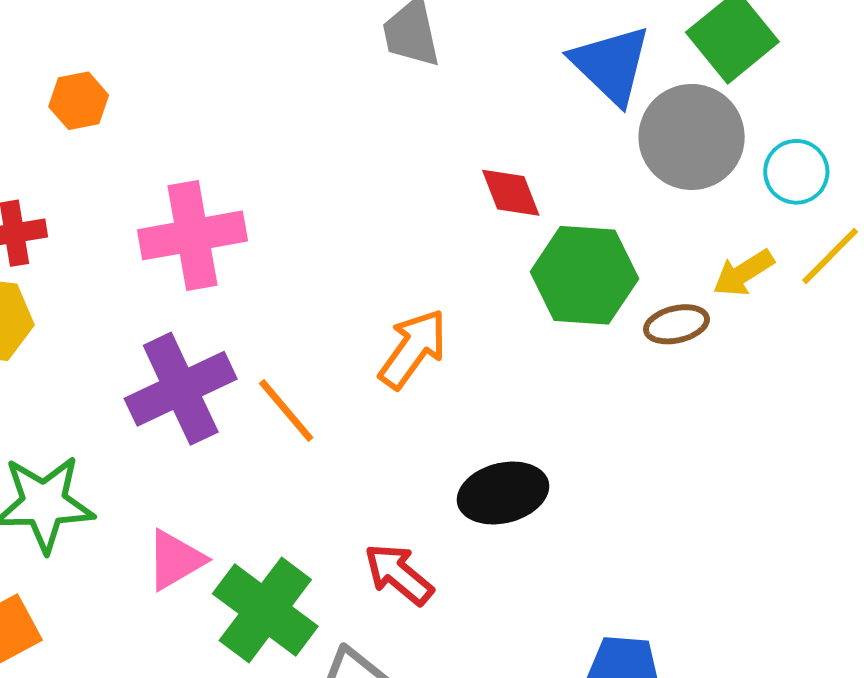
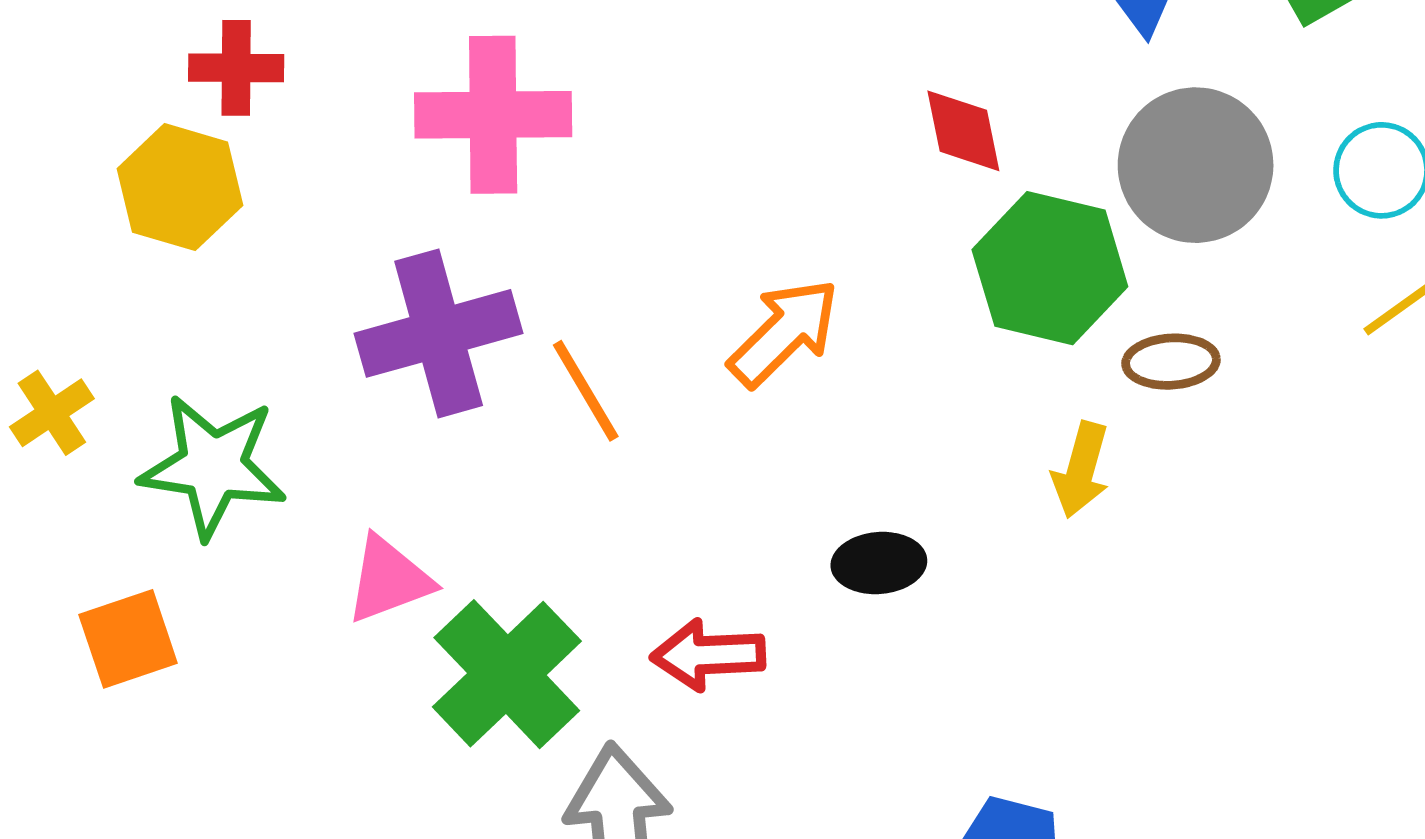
gray circle: (692, 137) -> (1196, 165), moved
yellow arrow: (743, 273) -> (1081, 470), moved, turned -52
black ellipse: (503, 493) -> (879, 563), size x0.7
red arrow: (399, 574) -> (708, 655), turned -52

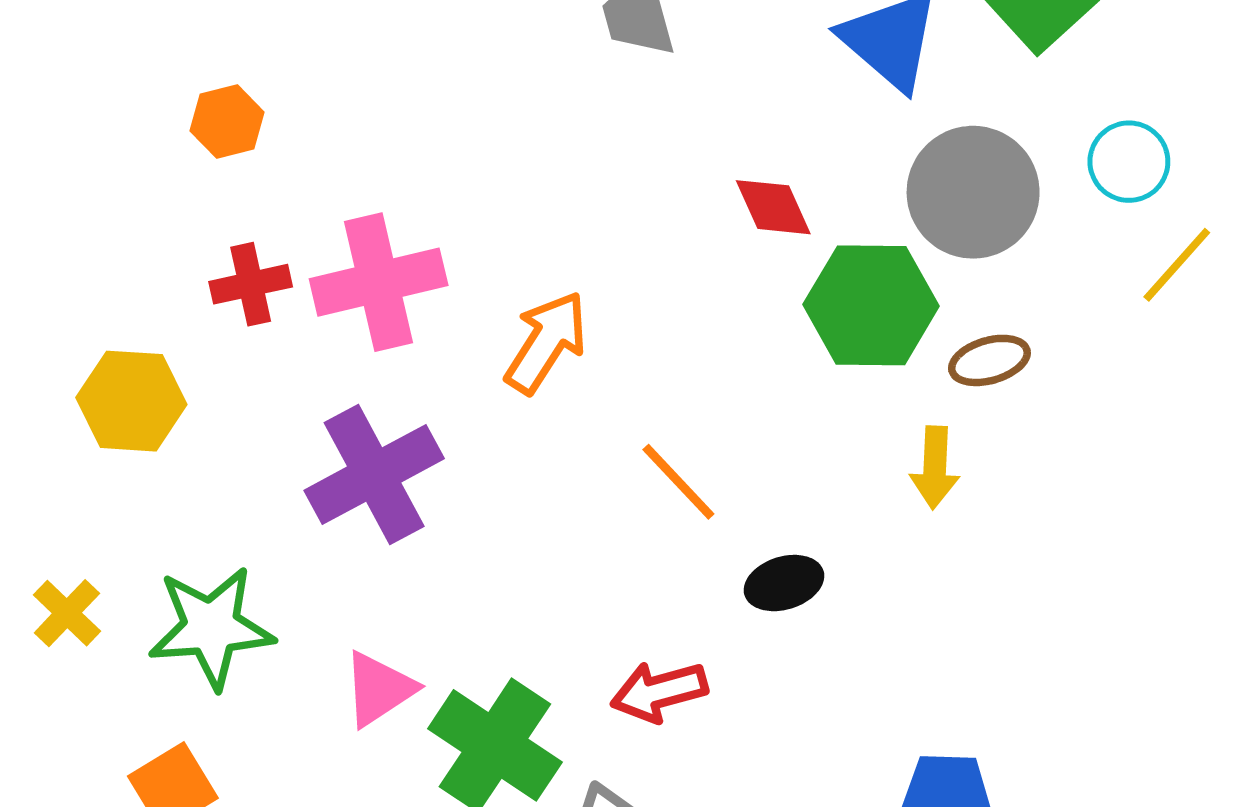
red cross: (236, 68) -> (251, 284), moved
orange arrow: (784, 333) -> (546, 342), moved
orange line: (586, 391) -> (678, 482), moved

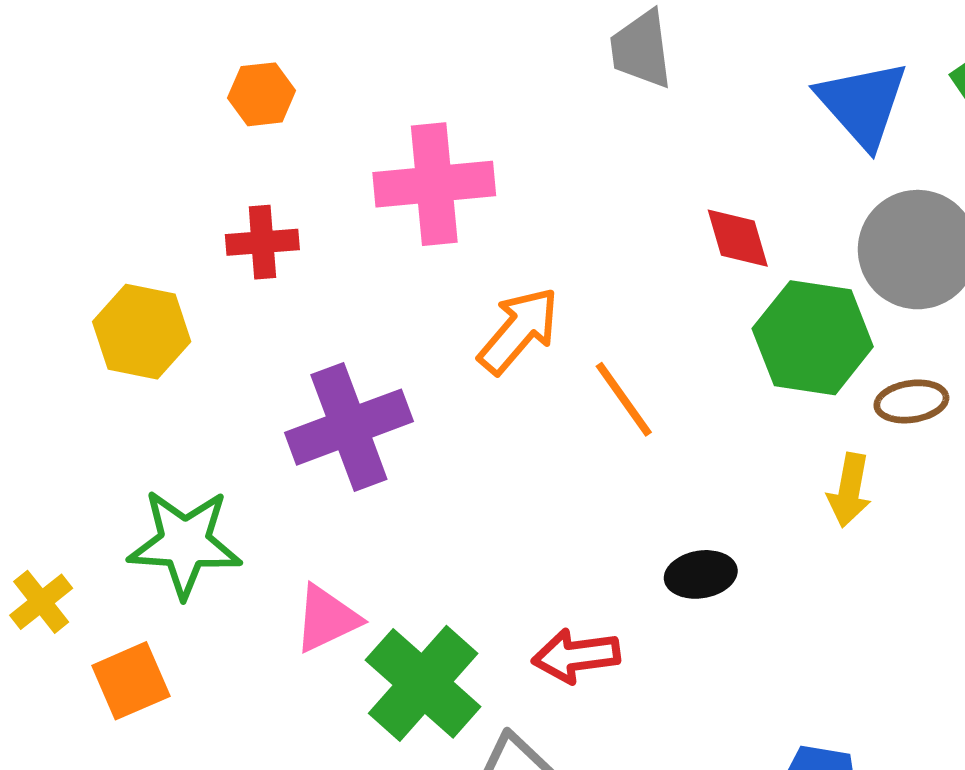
pink cross: (379, 282) -> (434, 184), moved
orange line: (678, 482) -> (624, 399), moved
yellow cross: (67, 613) -> (41, 602), moved

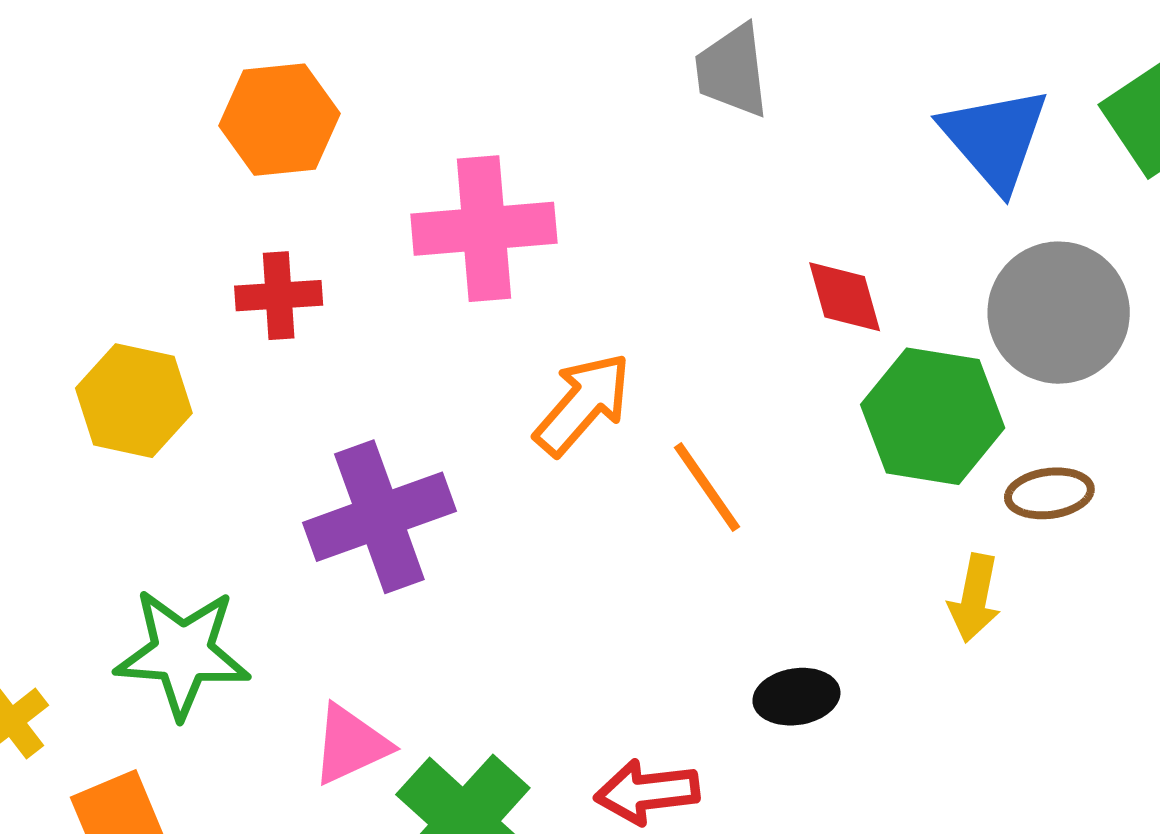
orange hexagon: (262, 94) -> (280, 120), size x1.5

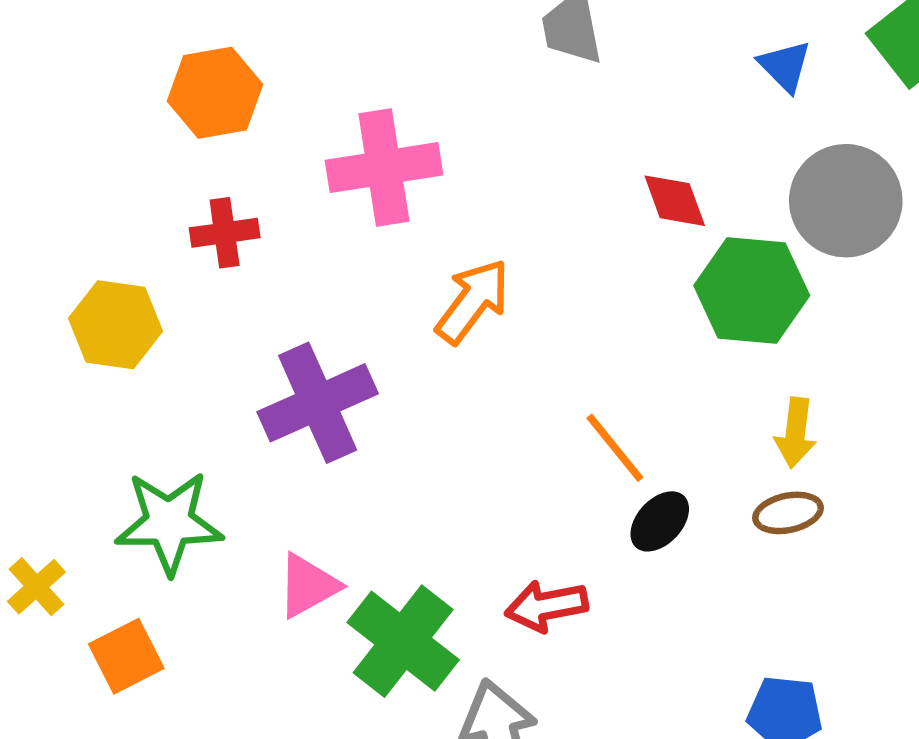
blue triangle: (995, 138) -> (785, 66), size x0.6
orange line: (707, 487) -> (615, 448), moved
brown ellipse: (1049, 493) -> (788, 513), moved
black ellipse: (796, 697) -> (660, 521), turned -34

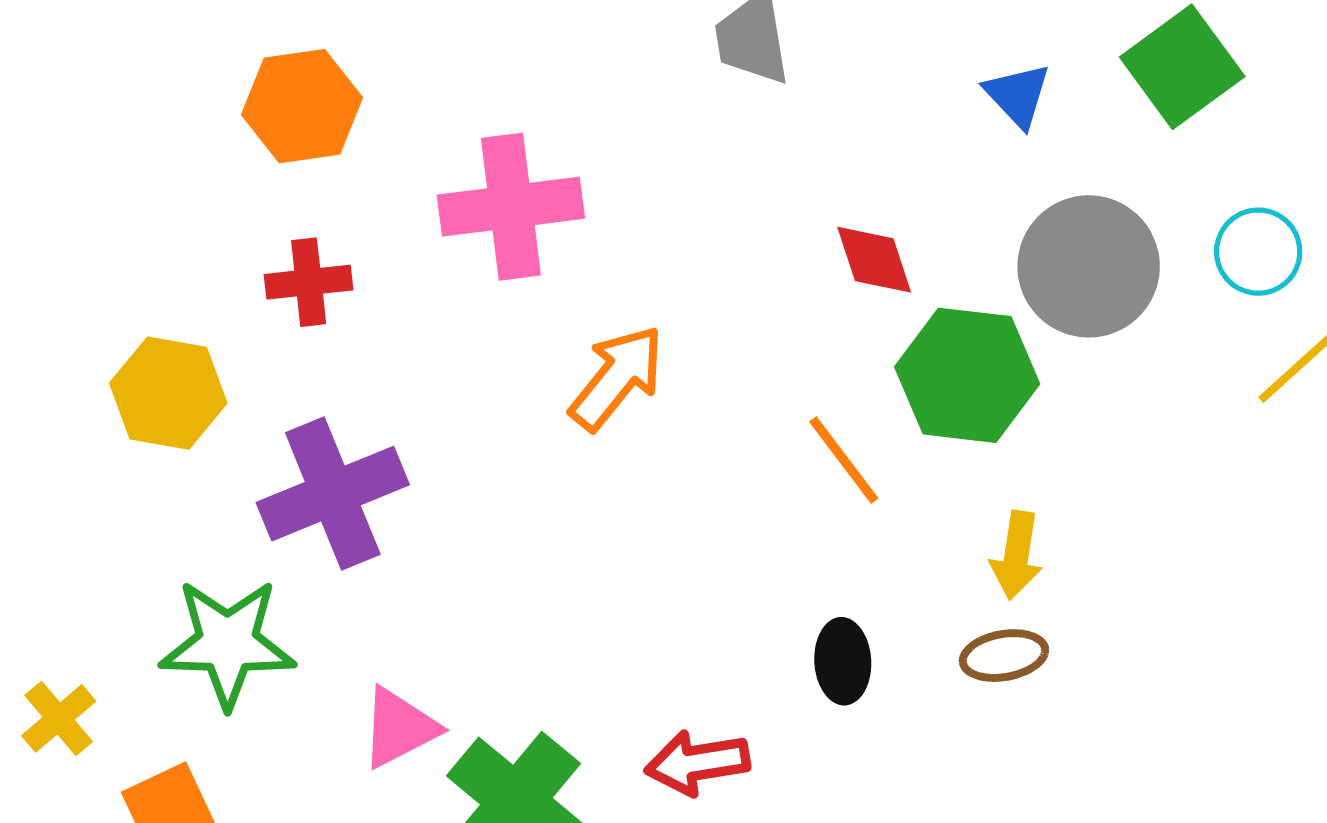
purple cross: (318, 403) -> (333, 494), moved
orange line: (615, 448) -> (844, 460), moved
black ellipse: (660, 521) -> (843, 661), turned -48

